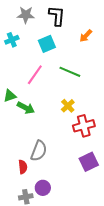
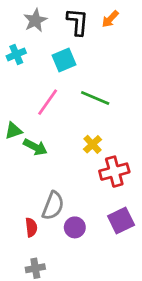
gray star: (26, 15) -> (35, 20), turned -30
orange arrow: (86, 36) -> (110, 19), moved
purple circle: (43, 188) -> (75, 227), moved

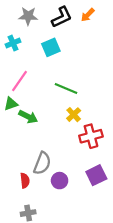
gray star: (35, 20) -> (28, 16), turned 30
black L-shape: (78, 22) -> (62, 17), turned 60
green line: (95, 98) -> (66, 89), moved
pink line: (48, 102) -> (19, 81), moved

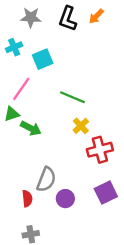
black L-shape: (62, 17) -> (68, 19), turned 135
cyan square: (51, 47) -> (43, 59), moved

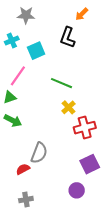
black L-shape: (68, 19) -> (67, 37), moved
green arrow: (31, 128) -> (13, 121), moved
red semicircle: (27, 199) -> (23, 169), turned -112
purple circle: (65, 199) -> (77, 190), moved

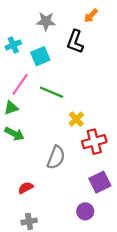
gray star: (26, 15) -> (46, 21), moved
green line: (61, 83) -> (52, 92), moved
gray semicircle: (39, 153) -> (56, 157), moved

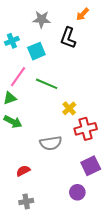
gray semicircle: (56, 157) -> (51, 143), turned 60

